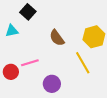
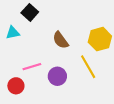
red circle: (11, 72) -> (16, 86), moved
purple circle: (52, 84) -> (57, 76), moved

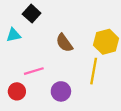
yellow line: (88, 67) -> (94, 71), turned 40
purple circle: (57, 76) -> (61, 91), moved

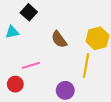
purple circle: (61, 91) -> (65, 90), moved

